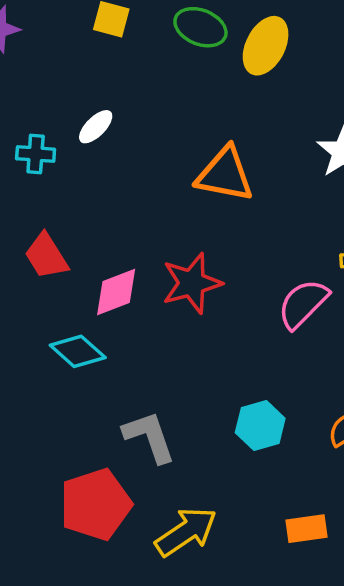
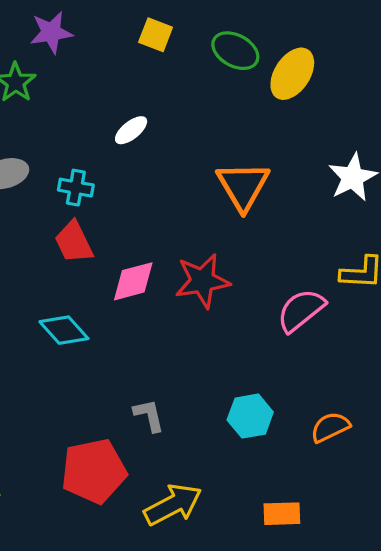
cyan cross: (36, 154) -> (76, 188), moved
orange triangle: (225, 174) -> (243, 186), turned 42
cyan diamond: (78, 351) -> (64, 330), moved
gray L-shape: (149, 437) -> (149, 415), size x0.7

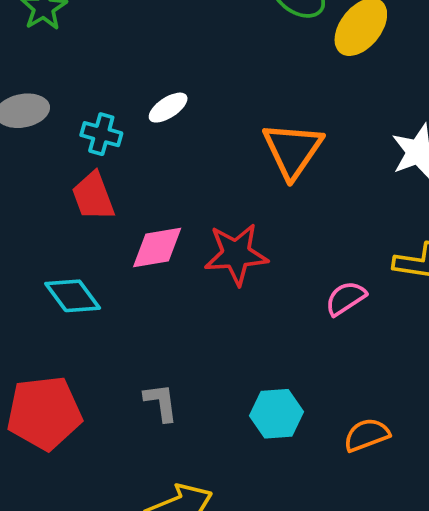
white ellipse: (131, 130) -> (168, 108), moved
pink semicircle: (301, 310) -> (346, 298), size x0.7
red pentagon: (94, 471) -> (44, 413), moved

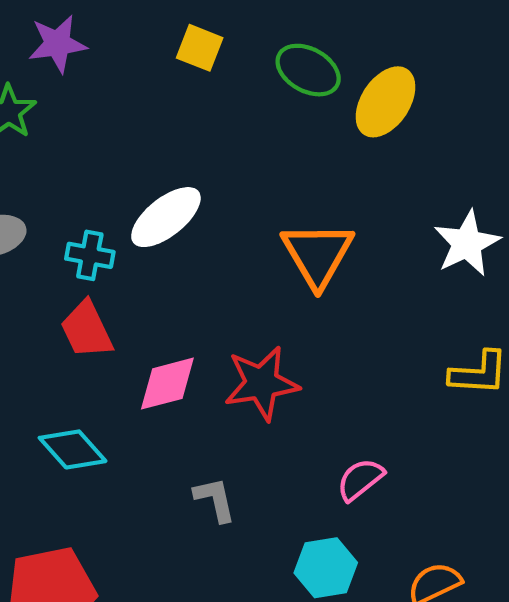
white ellipse: (168, 108) -> (166, 217), size x1.6
pink semicircle: (346, 298) -> (360, 480), moved
gray L-shape: (161, 402) -> (215, 499), moved

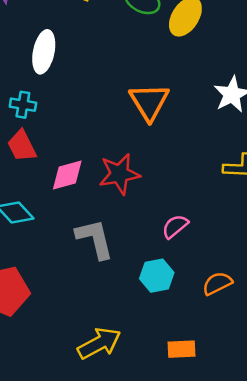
white ellipse: (166, 217) -> (44, 52), moved, turned -39
gray L-shape: (215, 499) -> (95, 239), size x1.6

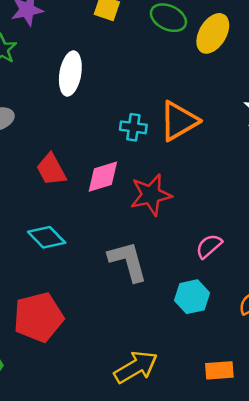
orange triangle: (149, 102) -> (179, 121), turned 33
cyan cross: (23, 105) -> (133, 127), moved
pink diamond: (67, 175) -> (103, 177), moved

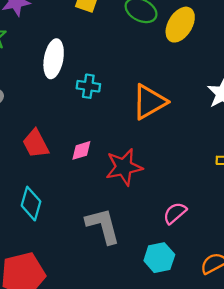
cyan cross: (133, 127) -> (88, 86), moved
pink diamond: (103, 177) -> (81, 150), size x0.7
cyan diamond: (47, 237) -> (31, 204), turned 60

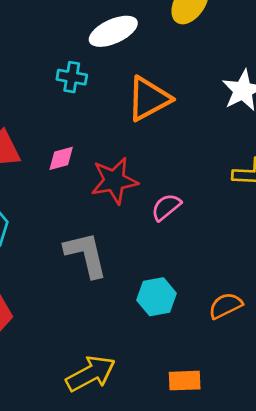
white ellipse: (54, 59) -> (113, 31), moved, turned 54
pink semicircle: (175, 213) -> (166, 207), moved

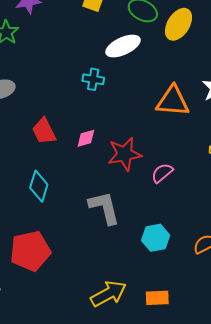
orange triangle: (149, 99) -> (173, 101), moved, turned 33
orange rectangle: (185, 381) -> (157, 298), moved

